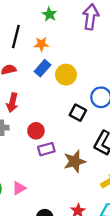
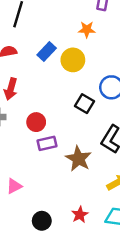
orange star: (41, 44) -> (87, 30), moved
brown star: (75, 161) -> (78, 159), turned -30

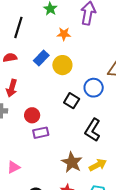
orange star: (87, 30) -> (64, 34), moved
brown star: (78, 159) -> (72, 162), moved

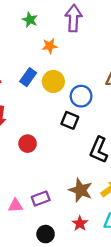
blue circle: (94, 88) -> (81, 96), moved
purple rectangle: (41, 133) -> (41, 199), moved
pink triangle: (14, 167) -> (15, 206), turned 32

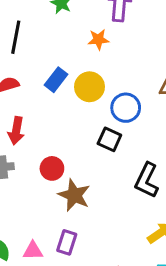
orange star: (50, 46) -> (98, 40), moved
brown star: (81, 190) -> (74, 195), moved
purple rectangle: (41, 199) -> (67, 242), turned -54

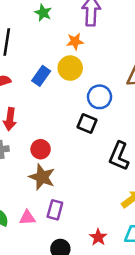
yellow circle: (90, 87) -> (70, 68), moved
brown star: (74, 195) -> (42, 177), moved

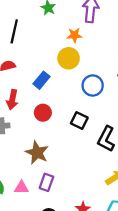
blue rectangle: (41, 76) -> (41, 80), moved
black square: (87, 124) -> (79, 121), moved
red circle: (41, 149) -> (43, 113), moved

